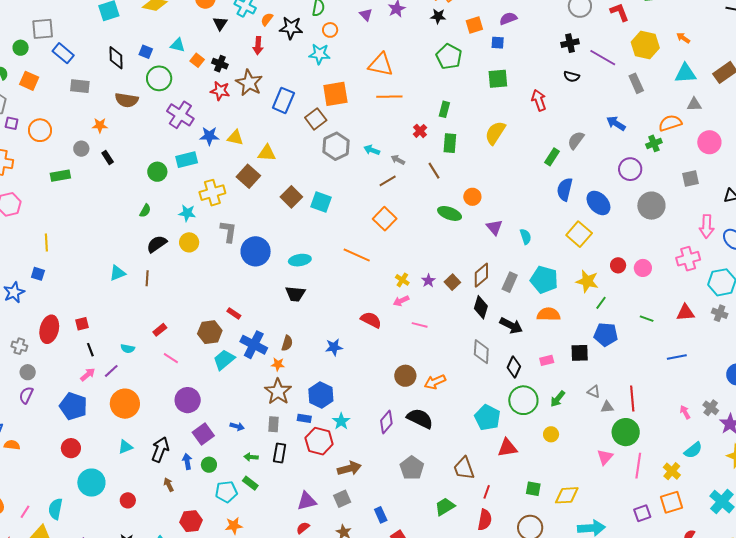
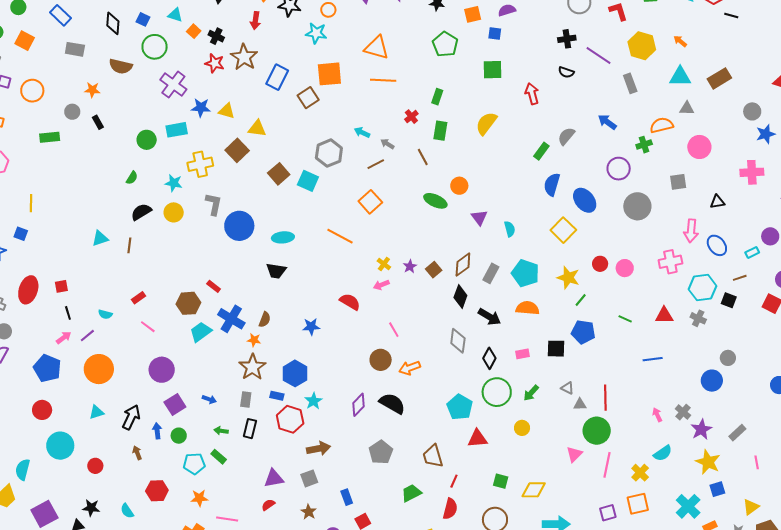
gray hexagon: (336, 146) -> (329, 153), moved
pink line: (420, 325) -> (394, 330), moved, turned 42

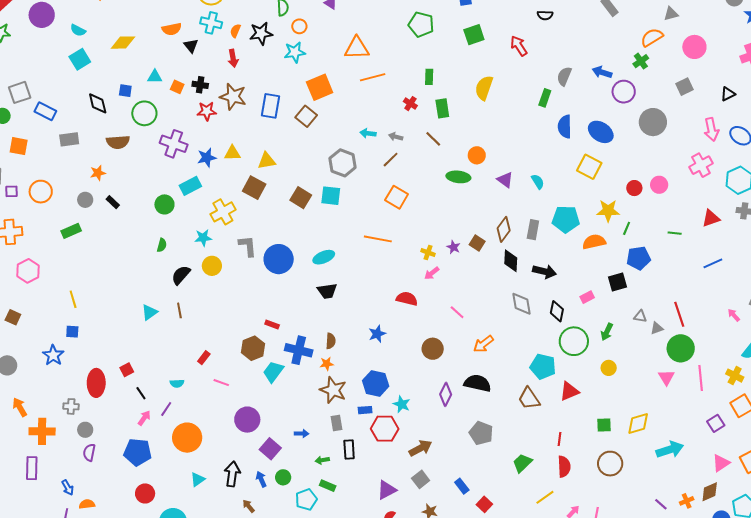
blue arrow: (607, 122) -> (602, 72), moved
orange semicircle: (527, 308) -> (594, 242), moved
brown circle: (381, 360) -> (433, 349), moved
brown trapezoid: (433, 456) -> (529, 399), moved

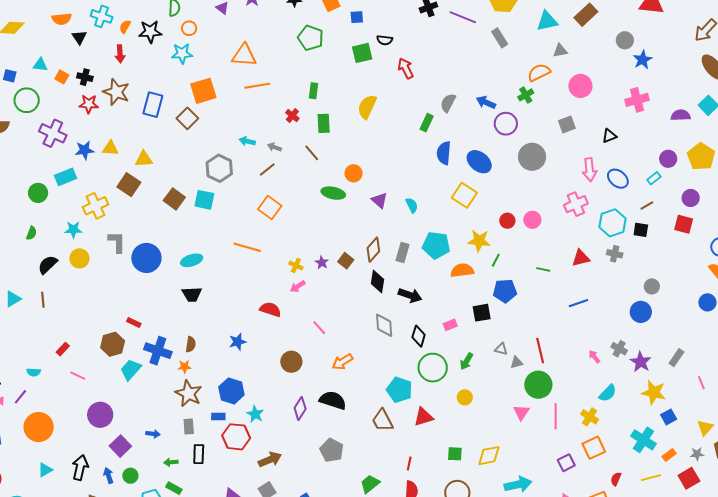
black semicircle: (545, 15) -> (385, 40), moved

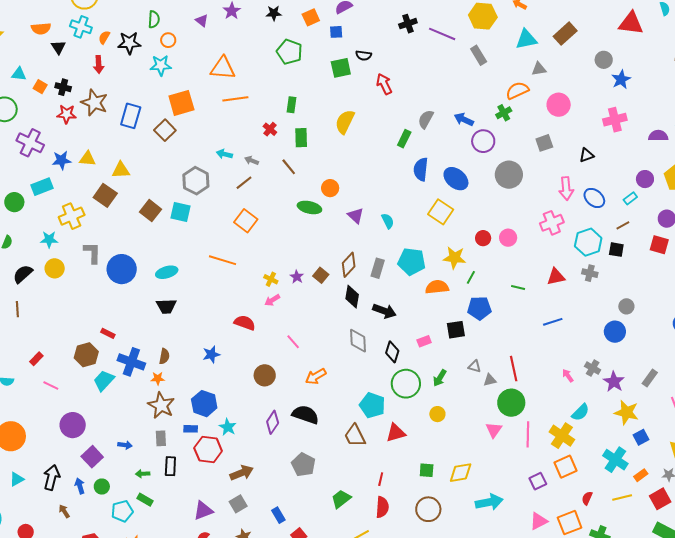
yellow cross: (590, 417) -> (562, 436), size x1.4

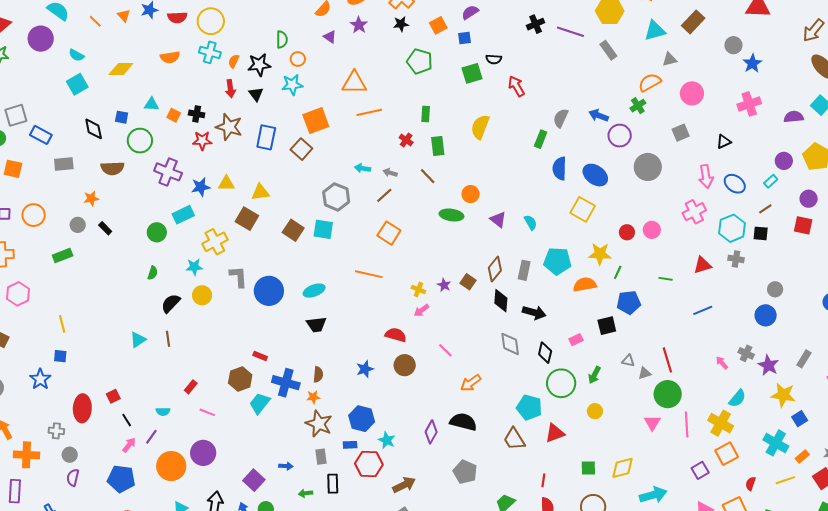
black triangle: (58, 47) -> (256, 94), moved
brown circle: (265, 375) -> (405, 365), moved
purple circle: (73, 425) -> (203, 453), moved

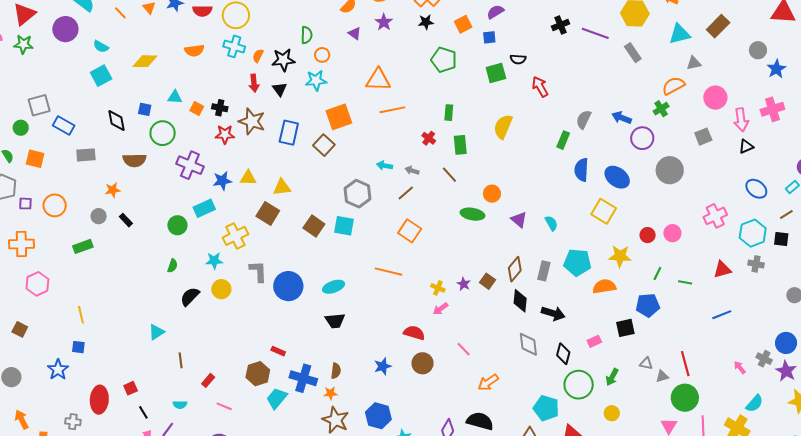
pink arrow: (706, 176) -> (741, 120), moved
green line: (618, 272) -> (657, 273), moved
blue circle: (766, 315) -> (786, 343), moved
brown line: (168, 339) -> (181, 360), moved

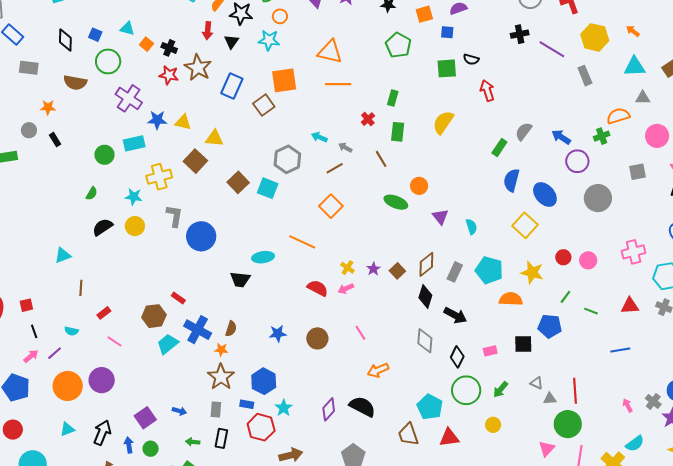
cyan ellipse: (334, 287) -> (263, 257), moved
red semicircle: (414, 333) -> (318, 288), moved

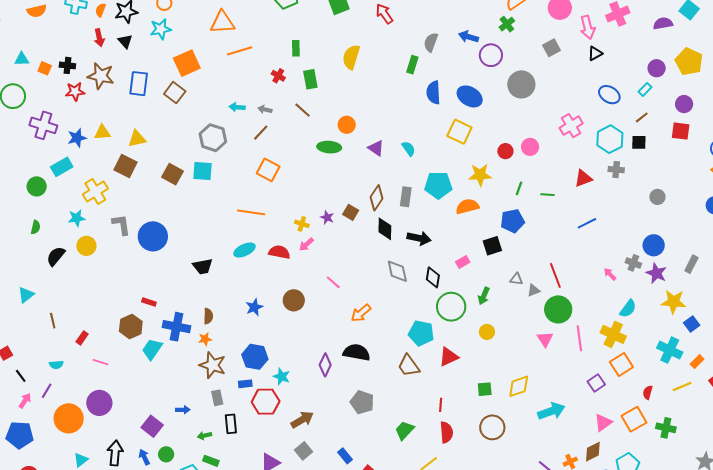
cyan ellipse: (263, 257) -> (244, 250), moved

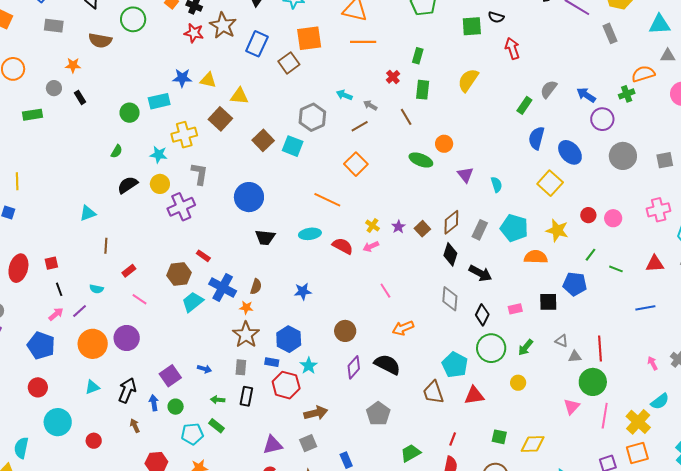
gray square: (552, 48) -> (665, 160), moved
purple cross: (43, 125) -> (181, 207), moved, turned 32
blue circle: (153, 236) -> (249, 197), moved
brown circle: (294, 300) -> (345, 331), moved

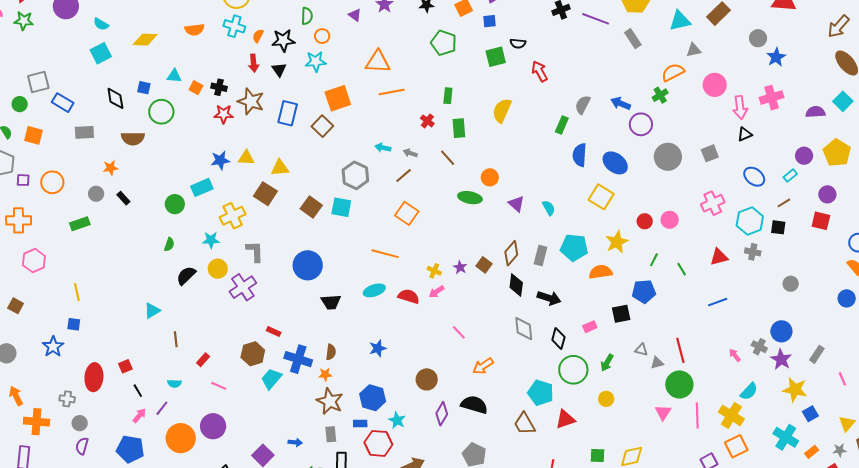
yellow star: (557, 230) -> (617, 242), turned -30
green line: (616, 269) -> (682, 269), turned 48

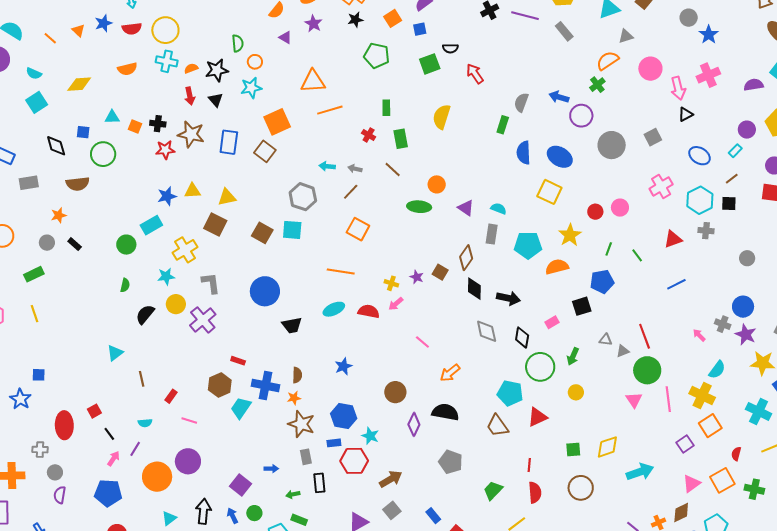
orange semicircle: (258, 36) -> (191, 68), turned 48
cyan semicircle: (549, 208) -> (498, 209), turned -35
gray rectangle: (541, 255) -> (492, 234), moved
yellow line: (77, 292) -> (34, 314), moved

